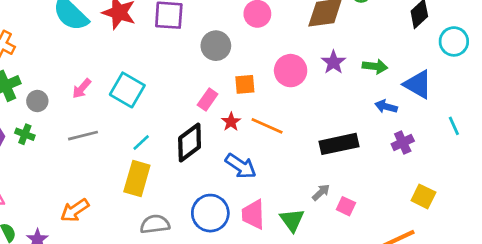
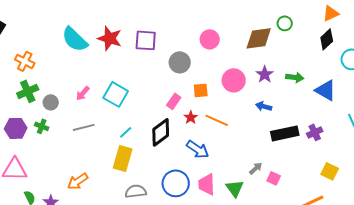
blue arrow: (386, 107) -> (264, 106), moved
black rectangle: (339, 144) -> (285, 133), moved

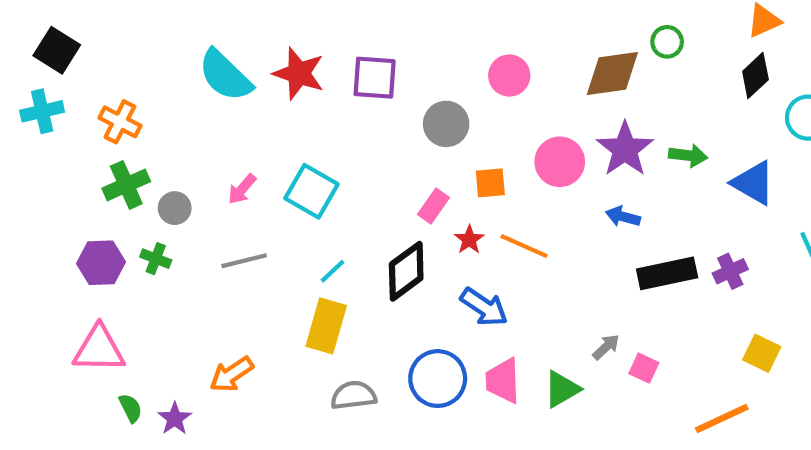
purple star: (265, 74) -> (625, 149), size x1.5
green triangle: (235, 188) -> (562, 389), turned 36

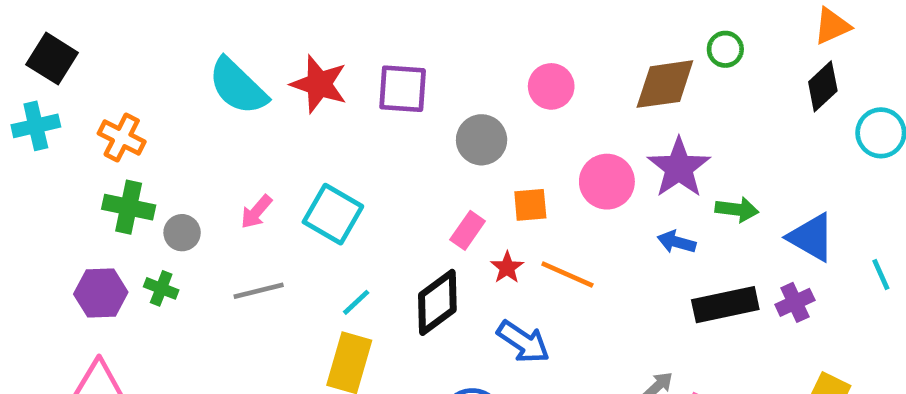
green arrow: (688, 155) -> (737, 209), moved
blue triangle: (753, 183) -> (811, 237), moved
green cross: (126, 185) -> (129, 207), turned 36

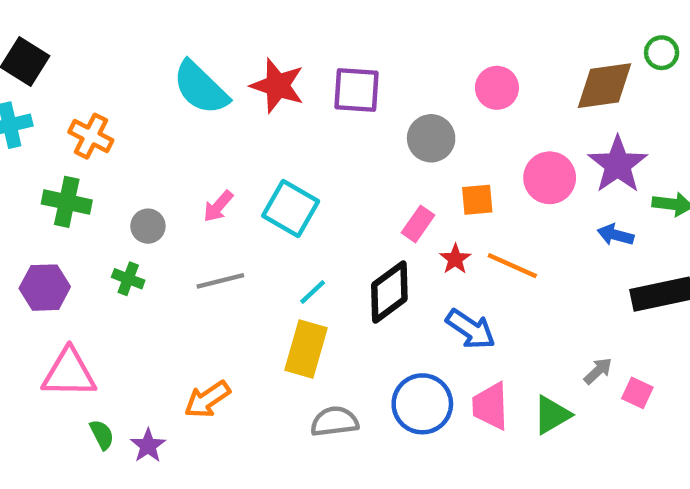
green cross: (129, 207) -> (67, 202), moved
purple hexagon: (101, 293) -> (45, 288), moved

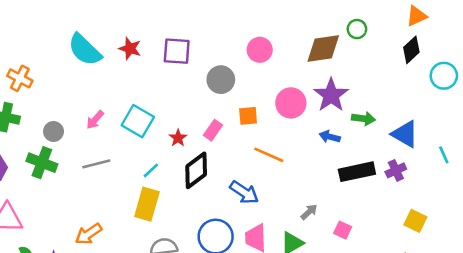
red star: (277, 86) -> (130, 49), size x0.7
red star: (455, 259) -> (178, 138), moved
green cross: (128, 279) -> (42, 163), size x1.6
gray arrow: (598, 371) -> (309, 212), moved

